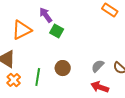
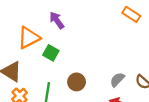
green square: (57, 31) -> (51, 53), moved

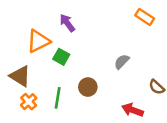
gray semicircle: (117, 80) -> (122, 62), moved

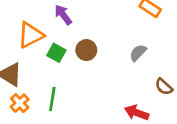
gray semicircle: (122, 62) -> (138, 53), moved
brown circle: (88, 87) -> (86, 50), moved

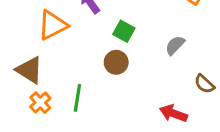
brown circle: (86, 50) -> (116, 62), moved
green square: (56, 53) -> (124, 31), moved

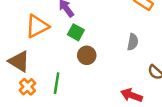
green square: (124, 31) -> (76, 32), moved
gray semicircle: (175, 45) -> (133, 42), turned 147

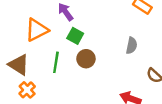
green line: (57, 83) -> (56, 62), moved

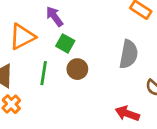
gray semicircle: (132, 45) -> (129, 54), size x1.5

